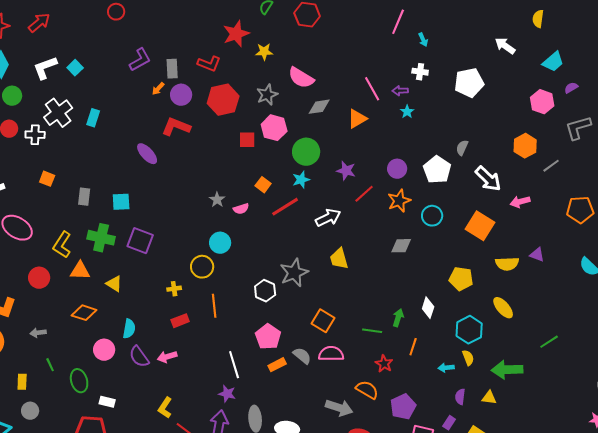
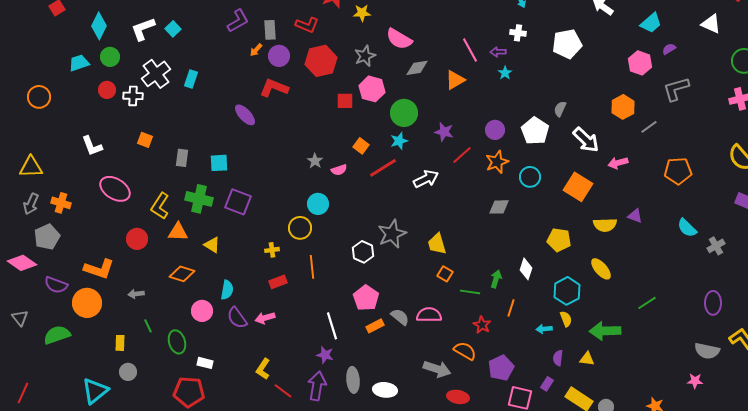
yellow trapezoid: (339, 259) -> (437, 244), moved
orange square: (323, 321) -> (445, 274), moved, size x0.7

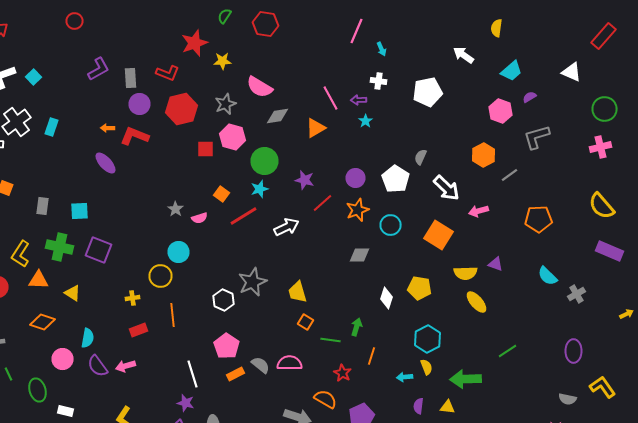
orange arrow: (256, 50) -> (108, 128), moved, turned 48
white diamond: (526, 269) -> (386, 298), moved
yellow ellipse: (601, 269) -> (476, 302), moved
gray semicircle: (707, 351) -> (568, 399), size x0.7

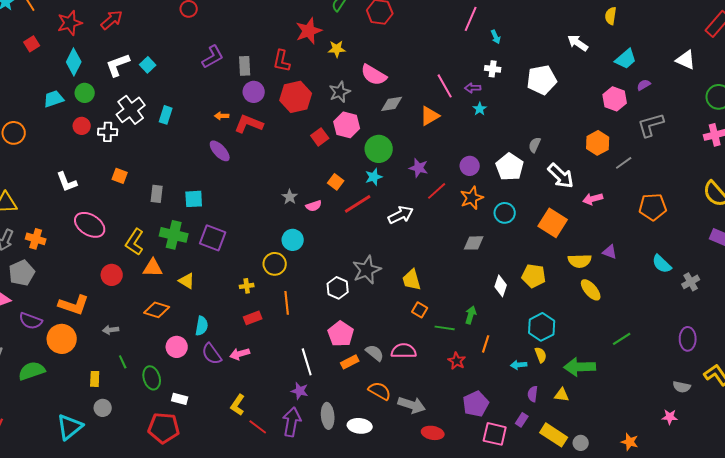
red L-shape: (168, 73) -> (282, 61), turned 80
red square: (206, 149) -> (320, 137), turned -36
orange semicircle: (326, 399) -> (380, 391), moved

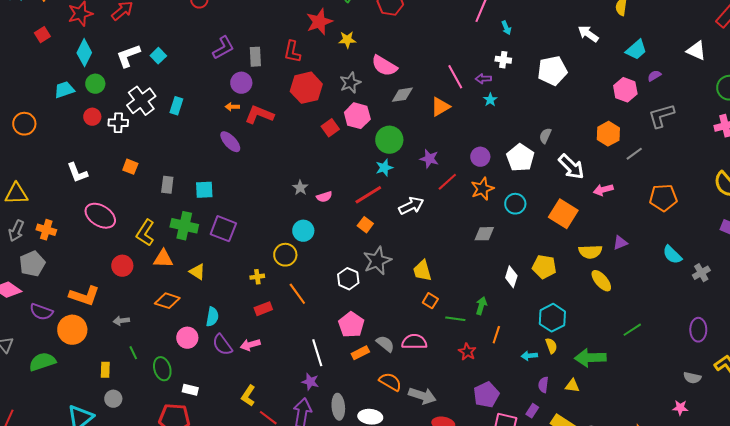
purple circle: (254, 92) -> (241, 83), moved
orange square: (336, 182) -> (365, 225), moved
purple triangle: (610, 252) -> (620, 243), turned -42
orange line: (287, 303) -> (297, 294), turned -30

